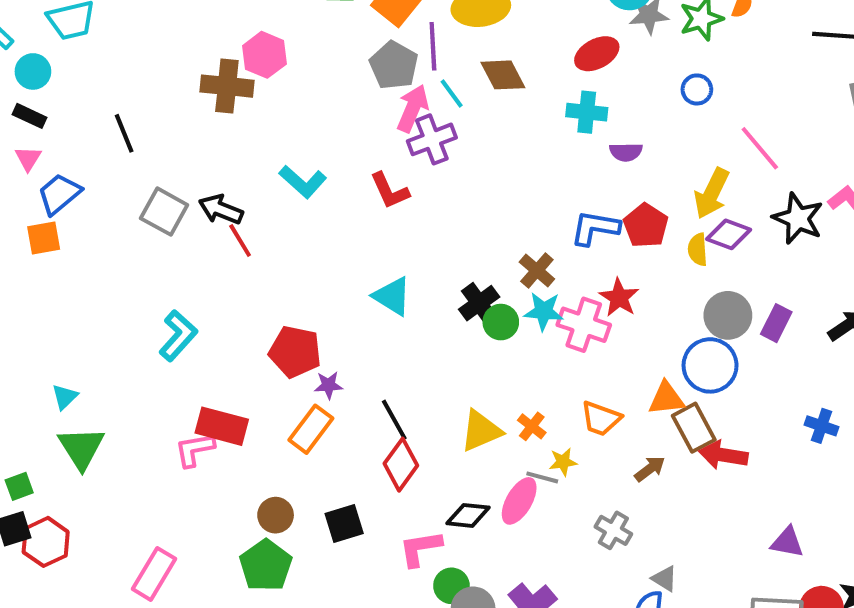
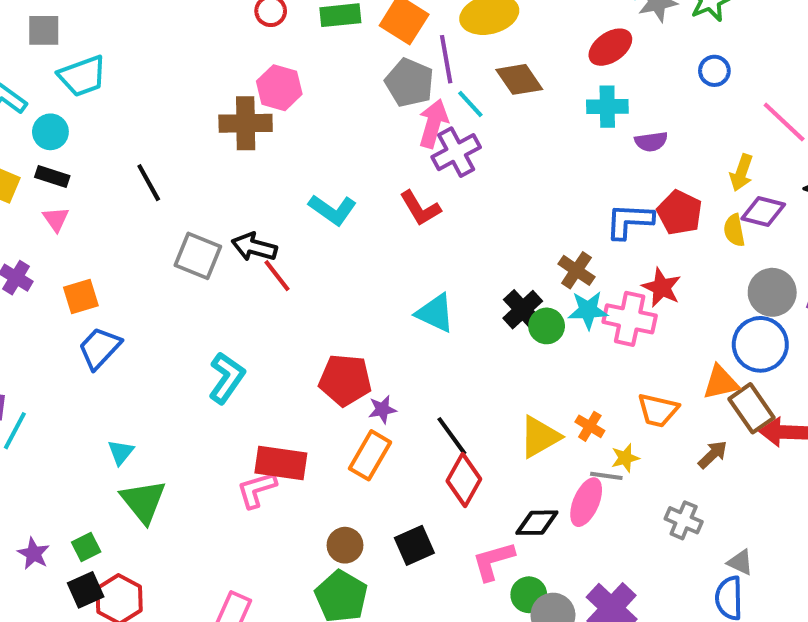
yellow arrow: (712, 193) -> (741, 173), size x0.7
blue trapezoid: (59, 194) -> (100, 348), moved

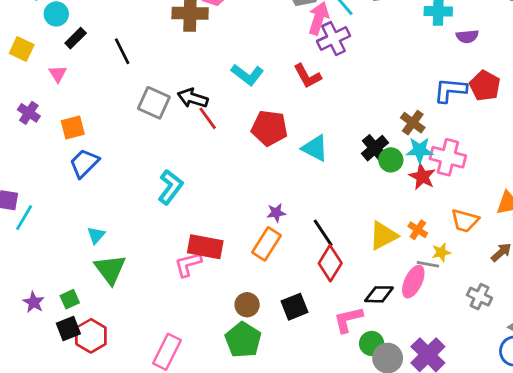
black rectangle: (52, 177) -> (76, 38), moved, turned -65
red star: (662, 288) -> (422, 177), moved
red pentagon: (345, 380) -> (269, 128), moved

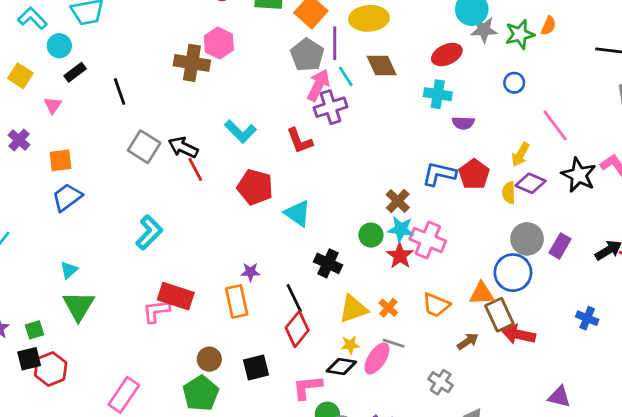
black cross: (375, 148) -> (328, 263), moved, turned -32
orange rectangle: (266, 244) -> (237, 301), turned -52
yellow star: (441, 252) -> (350, 345), moved

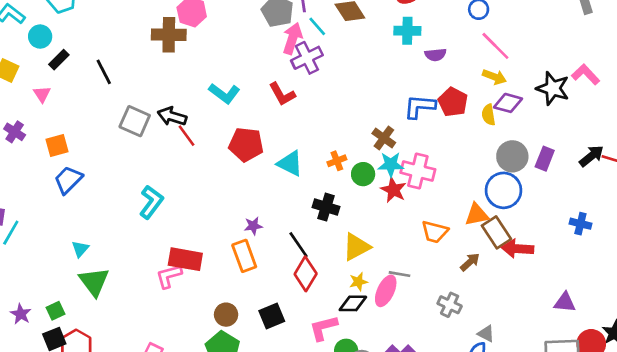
pink line: (555, 125) -> (495, 46), moved
yellow arrow: (520, 155) -> (494, 77), turned -90
orange cross: (388, 308) -> (337, 161), moved, turned 36

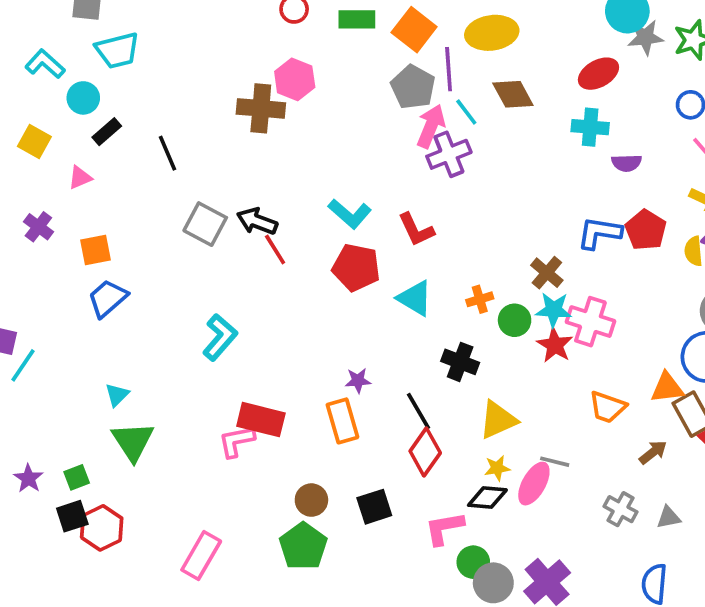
cyan L-shape: (224, 93) -> (350, 214), moved
pink triangle: (42, 94) -> (80, 177), turned 36
red L-shape: (282, 94) -> (416, 230), moved
gray triangle: (486, 334) -> (669, 517), moved, turned -42

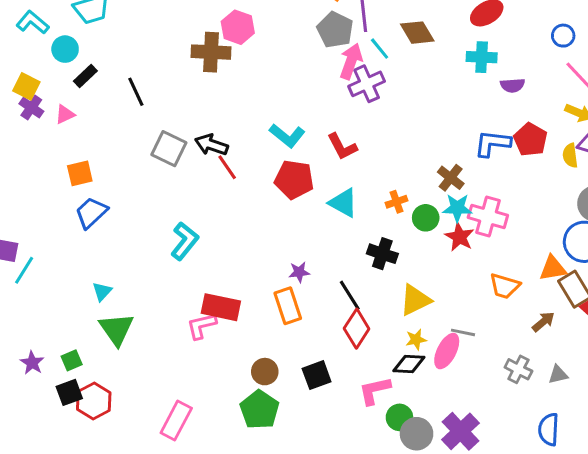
purple cross: (38, 227) -> (31, 108), moved

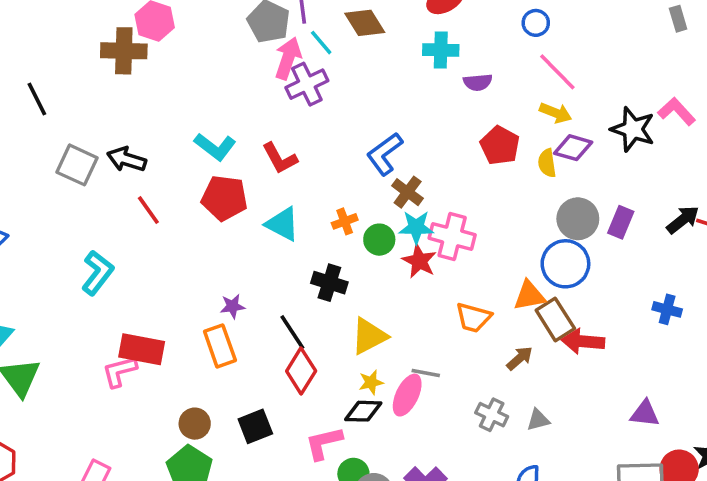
blue L-shape: (492, 143) -> (385, 154), moved, turned -42
red line: (227, 167) -> (148, 210), moved

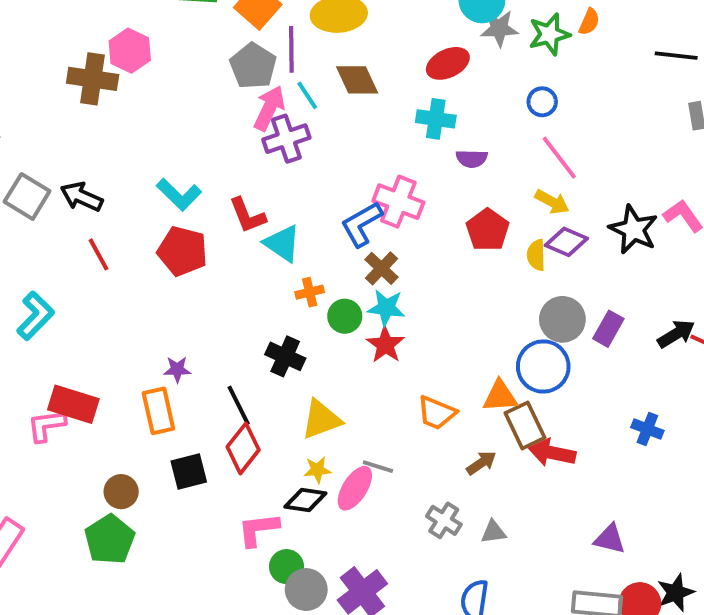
cyan triangle: (282, 224) -> (282, 243), moved
pink cross: (452, 236) -> (398, 202), moved
black square: (255, 426) -> (189, 472), moved

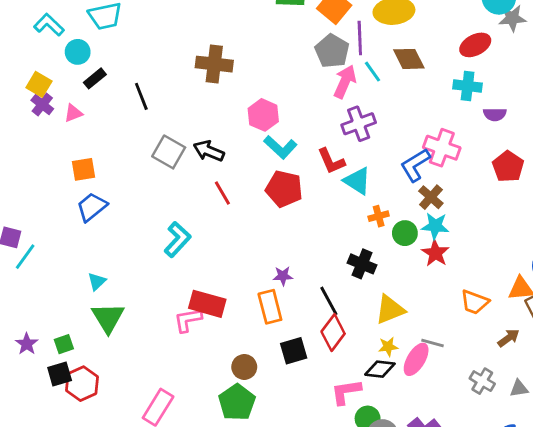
pink hexagon: (130, 51) -> (263, 115), moved
purple cross: (286, 139) -> (359, 124), moved

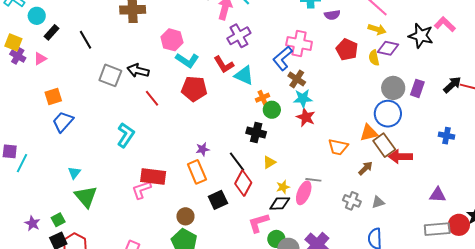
green circle: (405, 233) -> (272, 110), moved
yellow triangle: (390, 310) -> (269, 162), moved, size x0.6

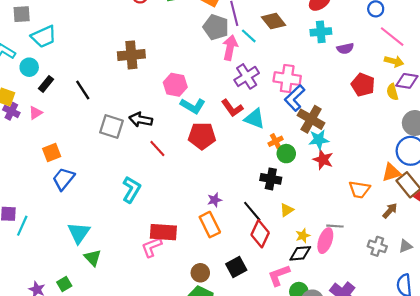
pink cross: (299, 44) -> (287, 79), moved
brown cross: (297, 79) -> (311, 119), size x1.4
cyan triangle: (74, 173) -> (79, 233), size x1.6
green triangle: (86, 197) -> (93, 258), size x0.7
black square: (218, 200) -> (236, 267), moved

